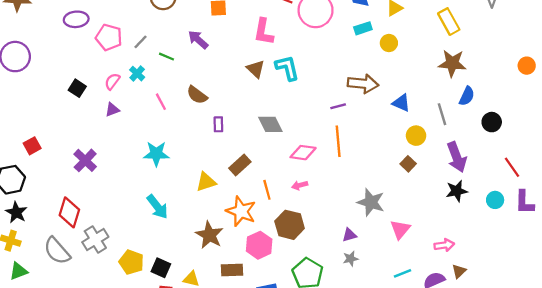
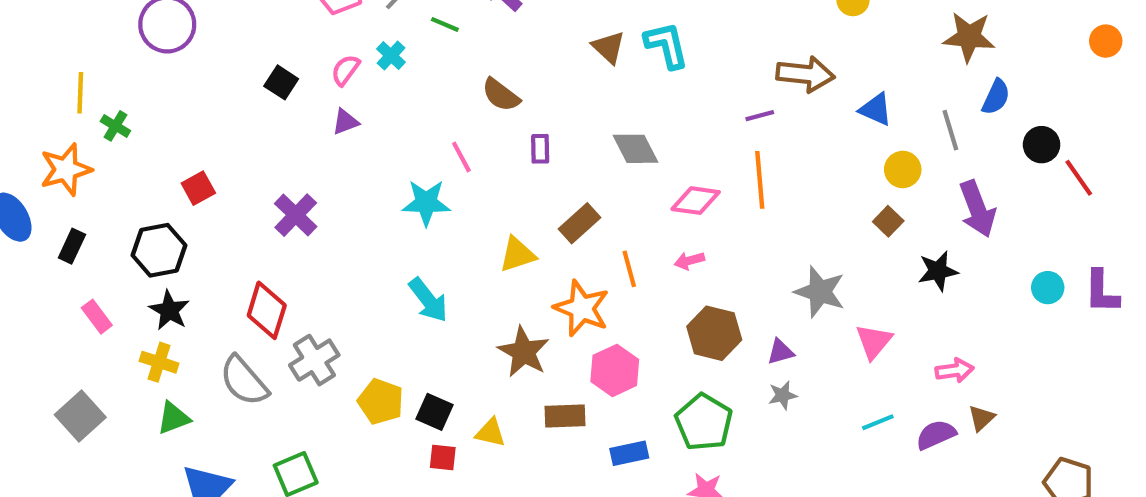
pink line: (161, 102) -> (461, 157), moved
red line: (512, 167) -> (1079, 178), moved
black star: (457, 191) -> (938, 271), moved
brown hexagon: (290, 225) -> (714, 333), moved

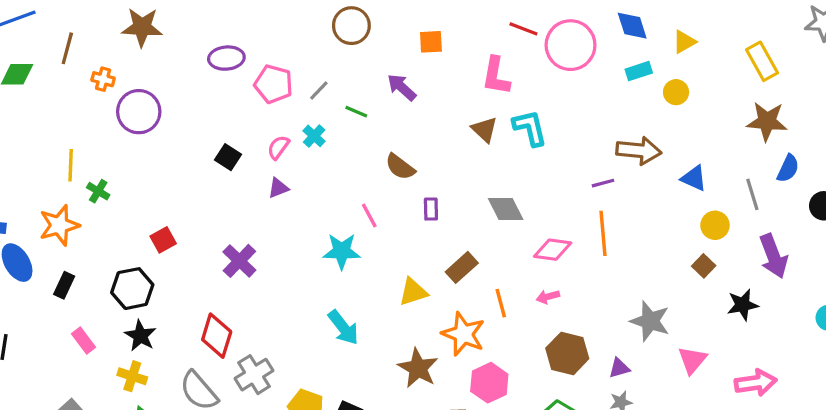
pink arrow: (955, 370) -> (756, 383), size x1.4

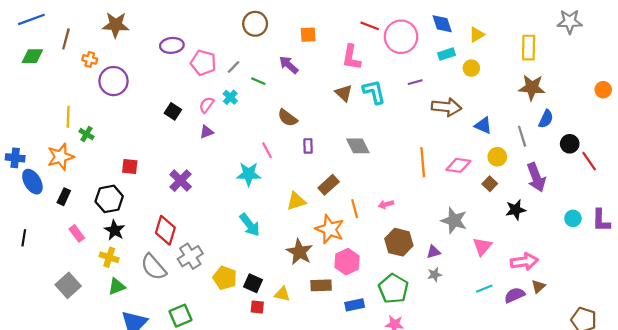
yellow rectangle: (762, 61) -> (529, 48), turned 30
purple line: (603, 183) -> (415, 82), moved
red square: (163, 240) -> (130, 166), turned 35
pink diamond: (553, 250) -> (458, 165), moved

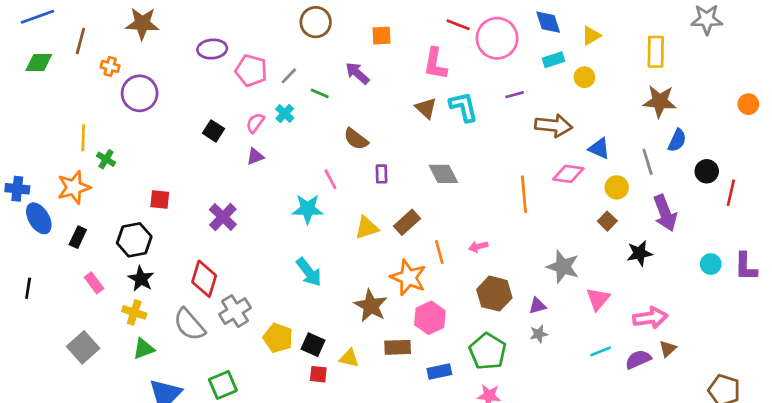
red line: (589, 161) -> (731, 193), turned 48
pink diamond: (458, 165) -> (568, 174), moved
yellow triangle: (296, 201) -> (367, 228), moved

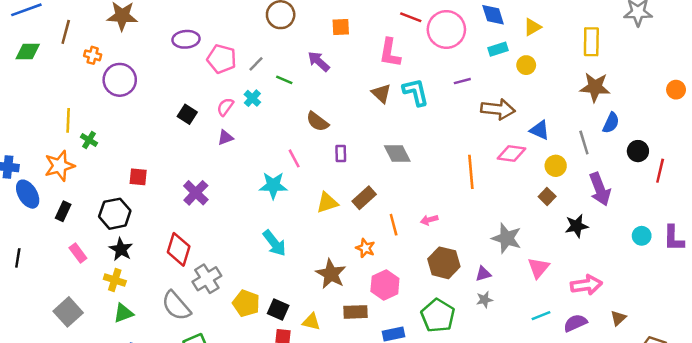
orange star: (408, 277) -> (365, 248), size x0.6
gray semicircle: (189, 324) -> (176, 306), moved
brown triangle: (668, 349) -> (618, 318), moved

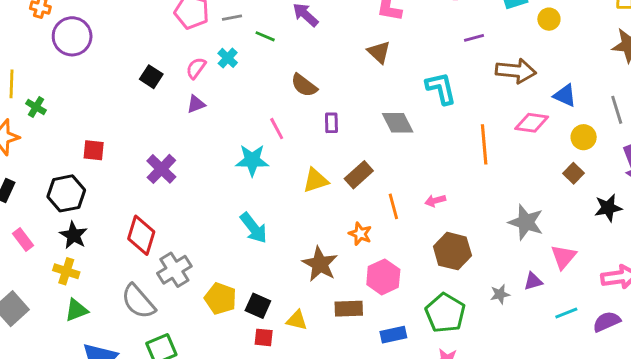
gray line: (256, 64) -> (232, 18), turned 35
cyan L-shape: (416, 92) -> (441, 88), moved
purple triangle: (483, 274) -> (533, 281), moved

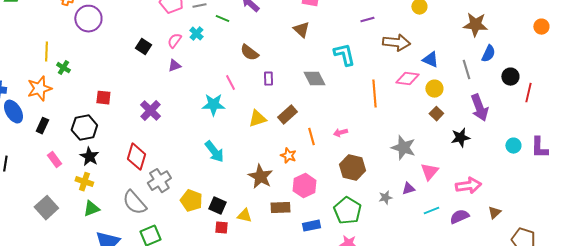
yellow circle: (584, 137) -> (434, 89), moved

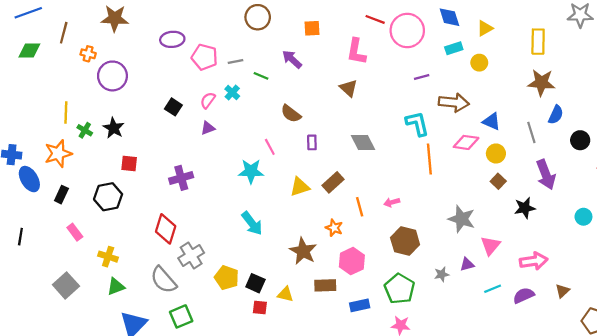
cyan L-shape: (344, 55) -> (417, 124), moved
purple cross: (150, 111) -> (181, 178), turned 30
black star: (89, 157) -> (114, 128), moved

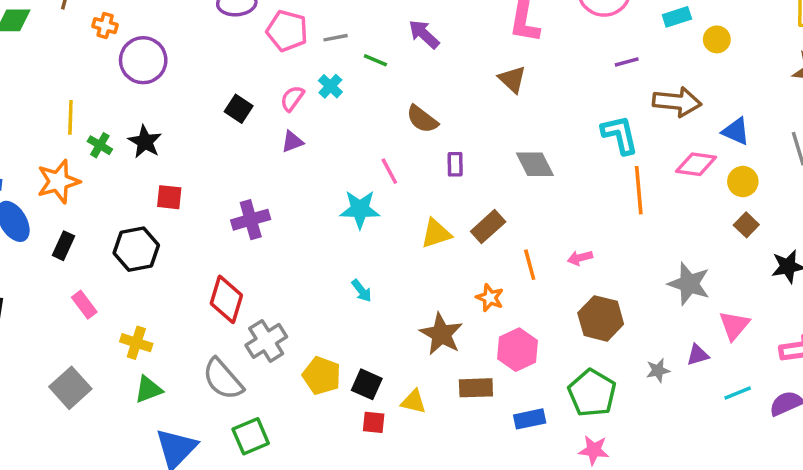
cyan arrow: (252, 223) -> (362, 291), size x0.6

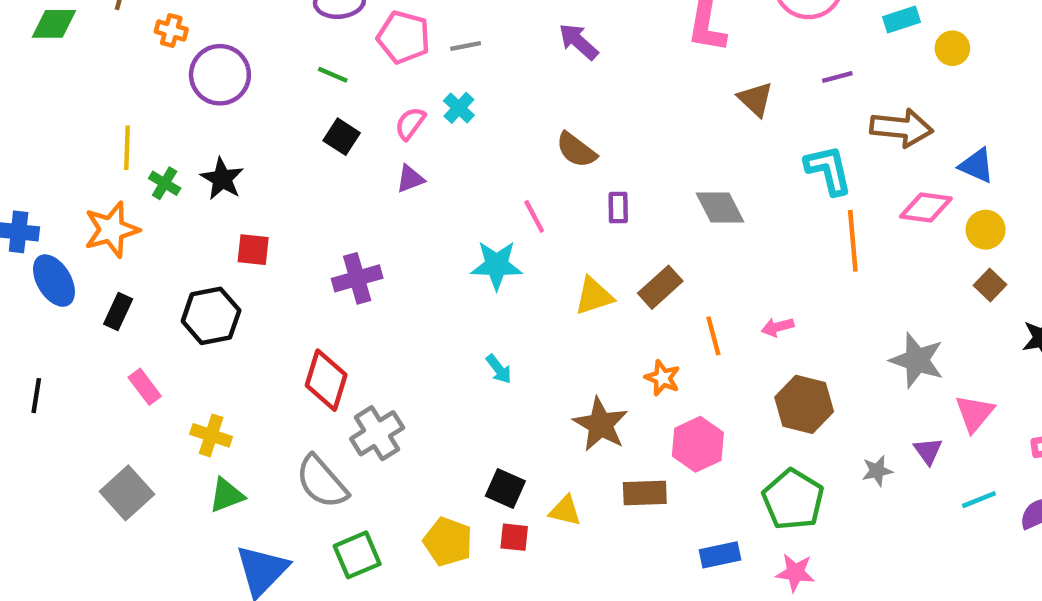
green line: (375, 60) -> (333, 75), moved
brown triangle: (512, 79) -> (755, 99), moved
purple triangle: (698, 355) -> (928, 451), turned -50
yellow pentagon: (322, 376) -> (448, 542), moved
blue rectangle: (530, 419) -> (720, 555), moved

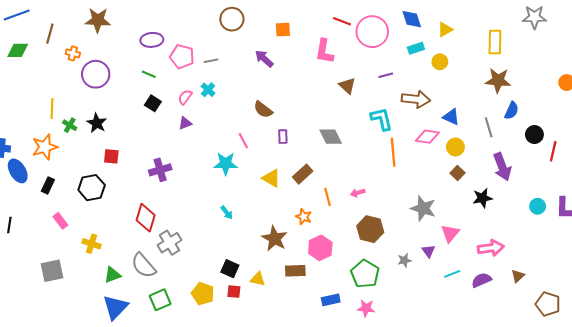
yellow triangle: (594, 296) -> (271, 178), turned 48
gray square: (127, 493) -> (52, 271), turned 30
green triangle: (227, 495) -> (112, 275), moved

